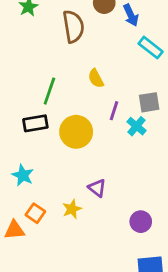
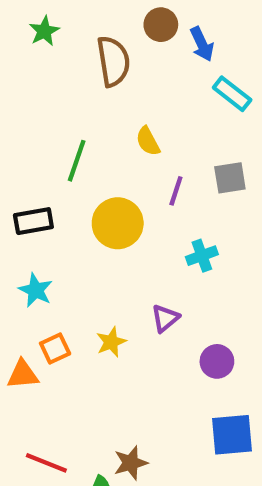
black rectangle: (35, 123) -> (33, 221), moved
cyan cross: (137, 126) -> (202, 256), moved, turned 30
purple triangle: (97, 188) -> (165, 318), moved, turned 42
orange square: (35, 213) -> (55, 348), turned 30

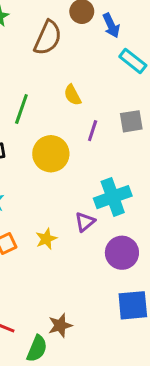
brown semicircle: (113, 61) -> (48, 38), turned 33
cyan cross: (202, 256) -> (113, 197), moved, size x1.6
purple circle: (217, 361) -> (122, 253), size x1.4

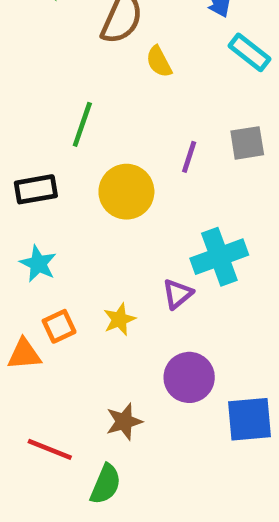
yellow semicircle: (72, 95) -> (159, 62), moved
purple circle: (122, 253) -> (189, 377), moved
brown star: (60, 325) -> (124, 422), moved

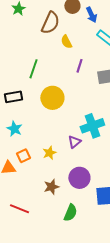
purple line: (189, 157) -> (79, 66), moved
brown star: (124, 422) -> (51, 187), moved
green semicircle: (106, 484) -> (70, 213), moved

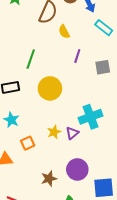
yellow star: (49, 153) -> (54, 132), moved
orange square: (23, 156) -> (28, 143), moved

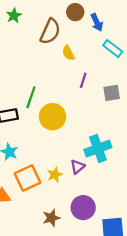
green line: (31, 59) -> (31, 97), moved
yellow star: (54, 132) -> (55, 175), moved
orange square: (28, 143) -> (27, 178), size x1.6

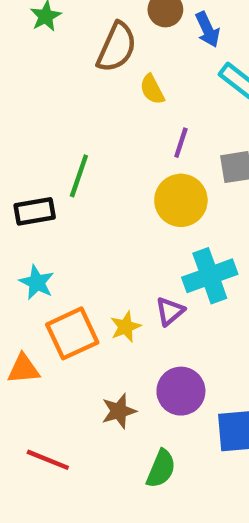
yellow circle: (52, 117) -> (181, 200), moved

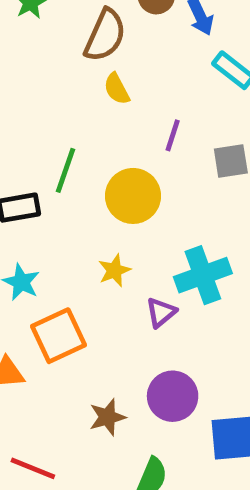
yellow semicircle: (152, 89) -> (117, 89), moved
yellow circle: (181, 200) -> (133, 196), moved
yellow star: (125, 327) -> (114, 270), moved

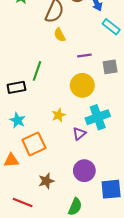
purple line: (173, 135) -> (84, 56), turned 64
yellow circle: (133, 196) -> (82, 85), moved
brown star: (107, 417) -> (46, 181), moved

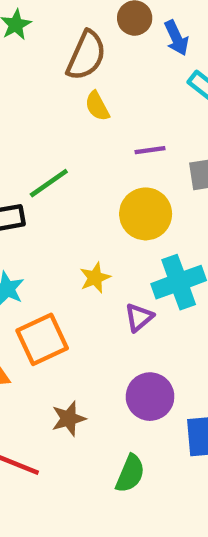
green line: (37, 71) -> (49, 183), turned 36

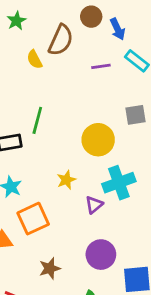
yellow semicircle: (97, 106) -> (34, 59), moved
purple line: (150, 150) -> (101, 66), moved
green line: (49, 183) -> (37, 120), turned -40

